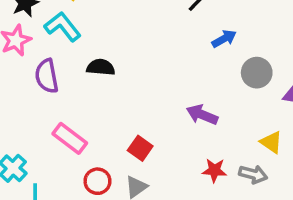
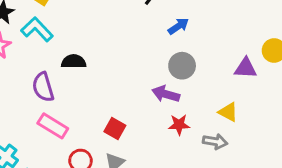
gray circle: (257, 73) -> (182, 66), moved
purple semicircle: (47, 76) -> (43, 87), moved
red star: (214, 170) -> (179, 125), moved

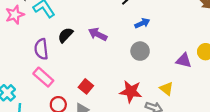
black semicircle: (74, 61) -> (65, 35), turned -56
purple arrow: (166, 94) -> (98, 34), moved
red star: (179, 125) -> (131, 92), size x1.5

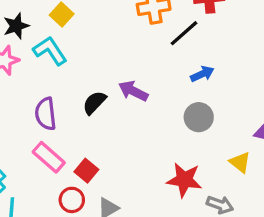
black semicircle: (65, 35) -> (94, 103), moved
red square: (86, 86) -> (86, 171), moved
yellow triangle: (166, 89) -> (240, 162), moved

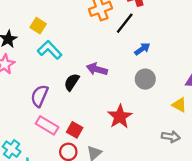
cyan L-shape: (50, 51) -> (50, 50), moved
purple semicircle: (46, 114) -> (39, 96), turned 40
red star: (184, 180) -> (120, 117), moved, turned -30

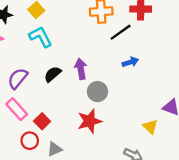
purple arrow: (97, 69) -> (81, 69), turned 48
gray circle: (145, 79) -> (97, 92), moved

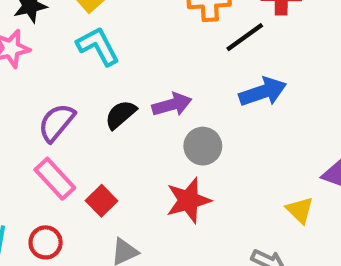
blue arrow: (130, 62) -> (263, 92), size x1.5
purple arrow: (81, 69) -> (172, 105), turned 84
red circle: (30, 141) -> (46, 242), moved

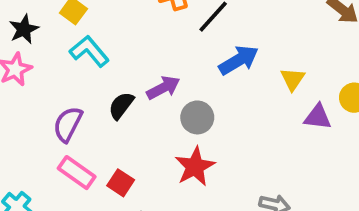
yellow triangle: (300, 210) -> (293, 79), moved, turned 32

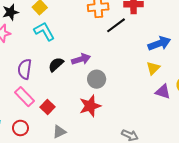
blue arrow: (239, 60) -> (159, 43), moved
purple semicircle: (68, 124) -> (25, 69), turned -30

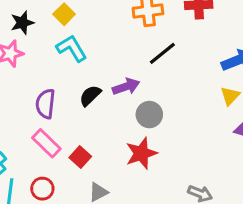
black line: (116, 25) -> (162, 53), moved

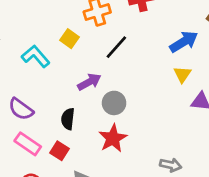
yellow square: (64, 14) -> (69, 39), moved
black semicircle: (90, 96) -> (68, 119), moved, turned -30
purple semicircle: (45, 104) -> (21, 109), turned -50

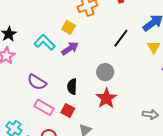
black line: (116, 47) -> (121, 38), moved
purple arrow: (89, 82) -> (70, 48), moved

